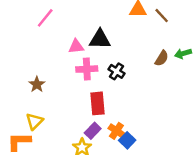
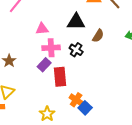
black triangle: (100, 39) -> (76, 22), moved
brown semicircle: (162, 58) -> (98, 36), moved
purple rectangle: (93, 131) -> (44, 65), moved

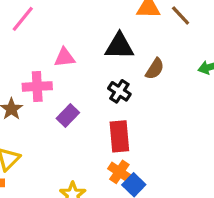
pink cross: (51, 48) -> (37, 86), moved
red rectangle: (60, 77) -> (119, 136), moved

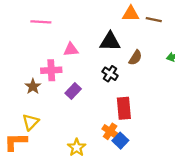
brown line: (181, 16) -> (154, 20), turned -35
pink line: (23, 19) -> (41, 22), turned 54
red rectangle: (119, 136) -> (124, 108), moved

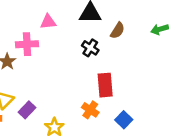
purple rectangle: (73, 91) -> (27, 110), moved
blue square: (120, 141) -> (124, 120), moved

